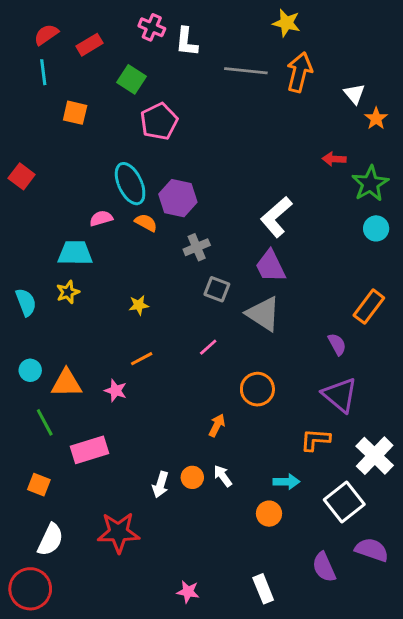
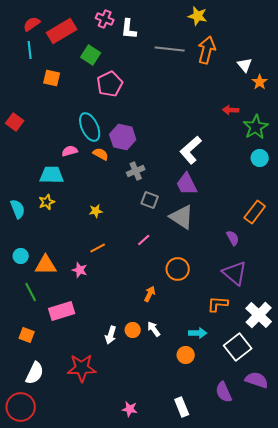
red rectangle: (90, 45) -> (62, 31), size x1.6

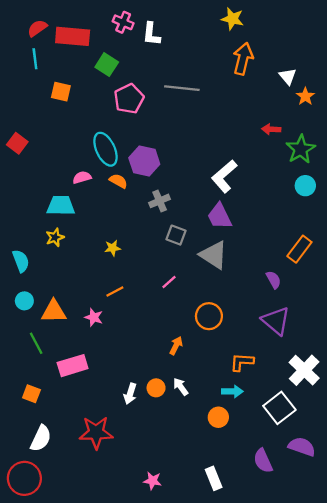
red rectangle: (62, 31) -> (73, 36), turned 36
gray line: (170, 49) -> (182, 88), moved
cyan semicircle: (18, 209) -> (21, 261), moved
orange L-shape: (218, 304) -> (242, 362), moved

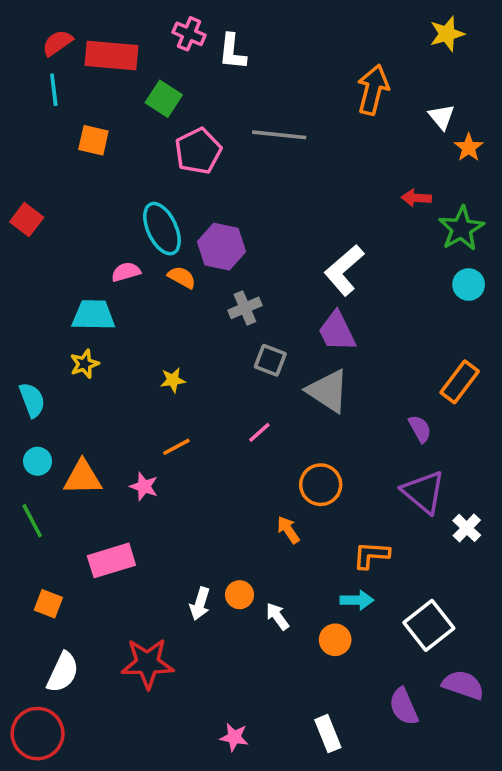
yellow star: (232, 19) -> (447, 34), moved, turned -30
green line: (36, 343) -> (32, 521), moved
orange arrow: (176, 346) -> (288, 530), moved, turned -60
white cross: (304, 370) -> (467, 528), moved, size x0.6
white arrow: (181, 387) -> (277, 616), moved

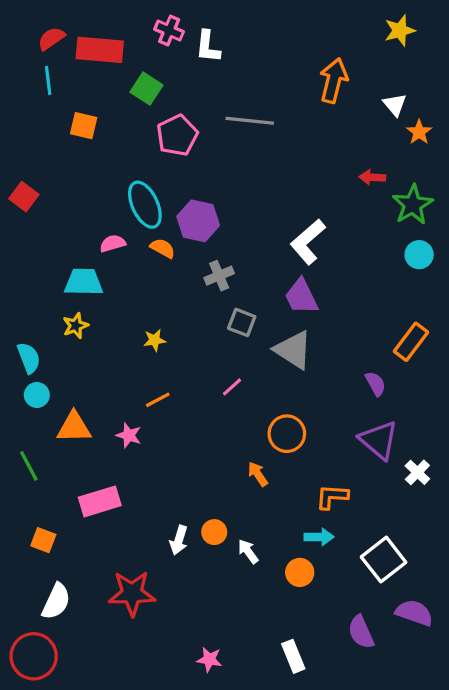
cyan circle: (38, 461) -> (37, 395), moved

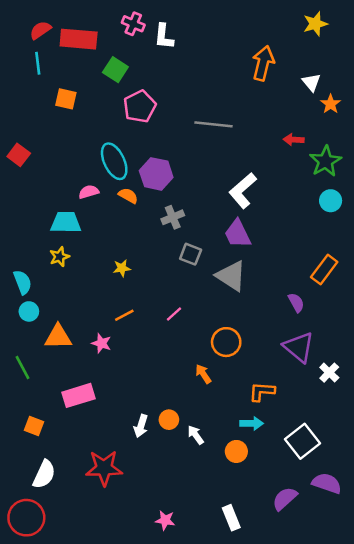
gray line: (250, 121) -> (213, 124), moved
pink line: (232, 387) -> (174, 314), moved
purple semicircle: (361, 632) -> (285, 499), turned 72

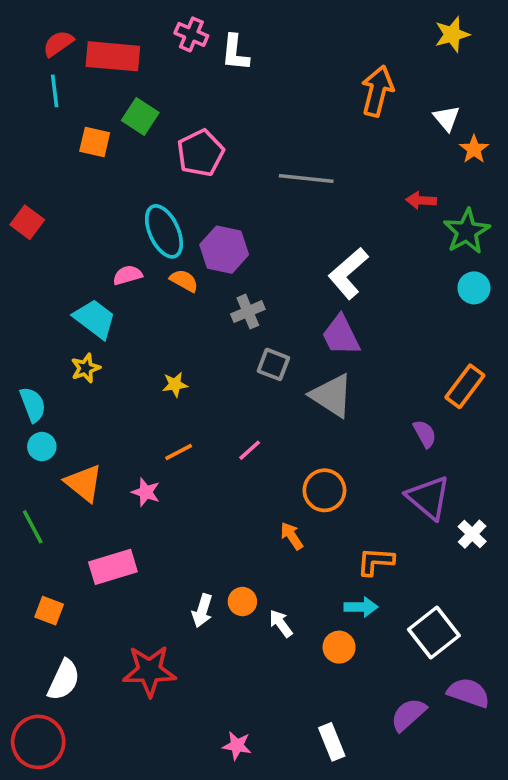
green square: (115, 70) -> (140, 116), moved
cyan trapezoid: (66, 222) -> (95, 319), turned 36
orange triangle: (58, 337) -> (84, 483), turned 40

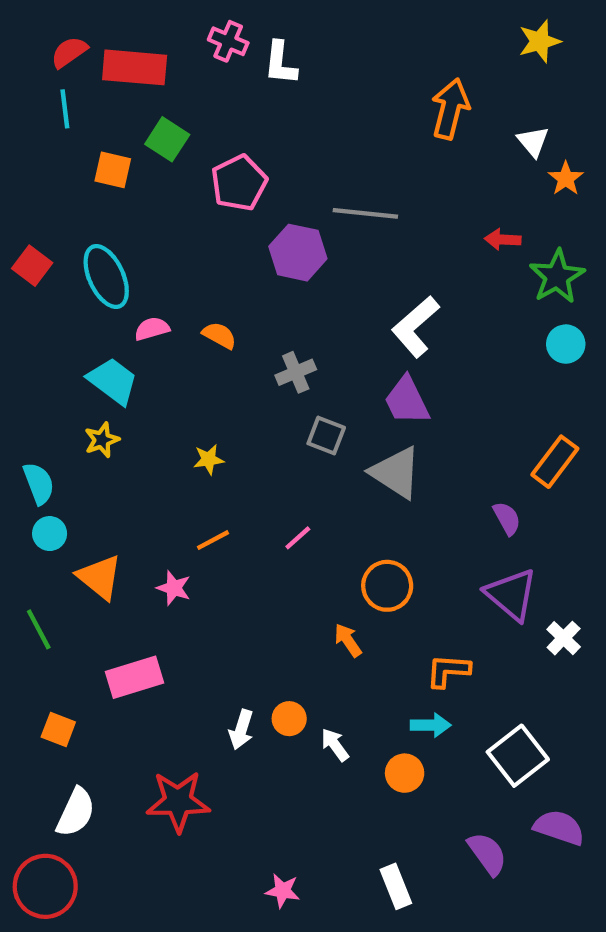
cyan ellipse: (164, 231) -> (106, 277), moved
purple hexagon: (224, 250) -> (298, 253), moved
purple semicircle: (408, 715) -> (487, 854), turned 96

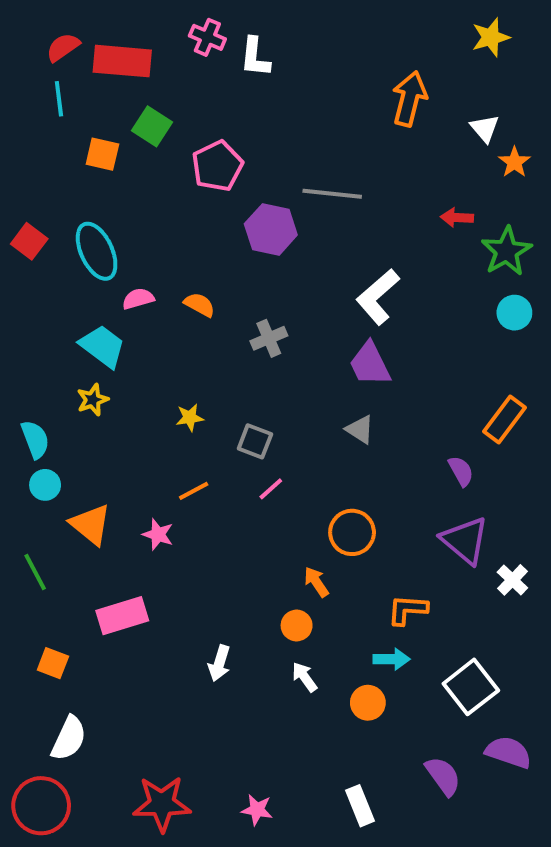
gray square: (326, 436) -> (255, 441), moved
gray triangle: (396, 473) -> (360, 429), size x0.6
orange circle: (289, 719) -> (297, 626), moved
red star: (178, 801) -> (162, 804), moved

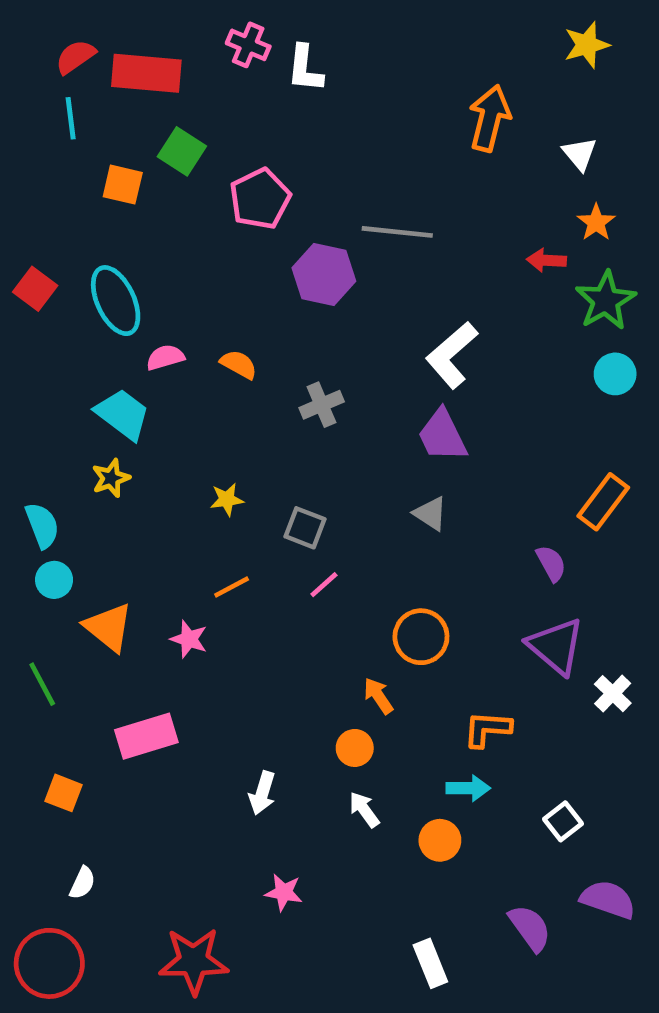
orange star: (514, 162) -> (596, 222), moved
white square: (471, 687) -> (563, 821), size x0.6
white semicircle: (69, 738) -> (82, 883), size x0.6
pink star: (257, 810) -> (284, 892), moved

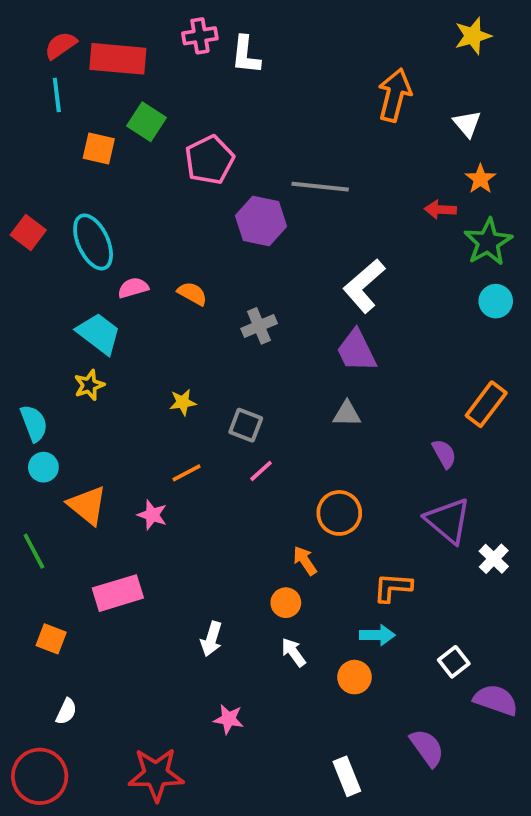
pink cross: (248, 45) -> (200, 36), turned -32
gray triangle: (430, 514) -> (347, 414), turned -32
purple semicircle: (608, 899) -> (496, 700), moved

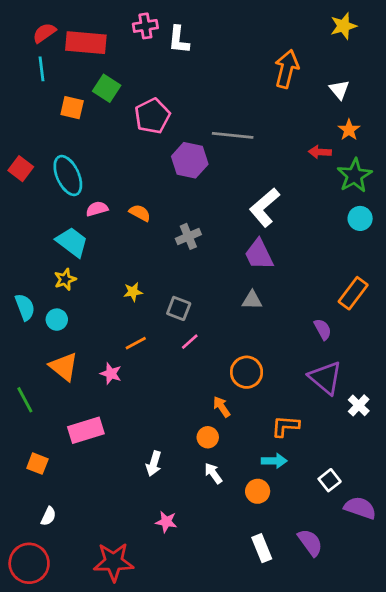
cyan circle: (43, 467) -> (57, 320), moved
white rectangle: (347, 776) -> (262, 548), moved

